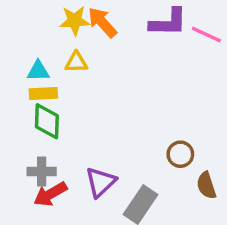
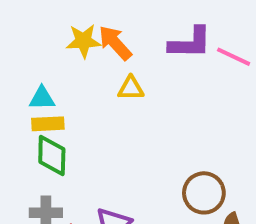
yellow triangle: (76, 62) -> (131, 88), moved
brown circle: (180, 154) -> (204, 193), size x1.4

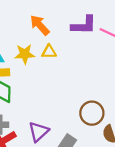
yellow star: (83, 41) -> (25, 54), moved

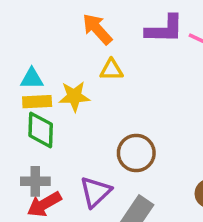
yellow star: (25, 54) -> (74, 96), moved
brown circle: (92, 113) -> (136, 153), moved

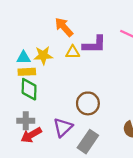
purple L-shape: (165, 29) -> (94, 45), moved
yellow star: (74, 96) -> (43, 55), moved

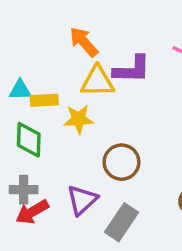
yellow triangle: (73, 52) -> (97, 81), size x1.5
yellow star: (43, 55) -> (79, 119), moved
yellow rectangle: (27, 72) -> (44, 100), moved

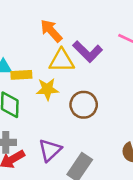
purple L-shape: (132, 69) -> (88, 52), turned 44
brown circle: (122, 162) -> (84, 105), moved

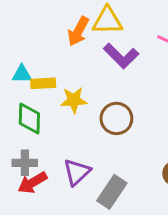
orange arrow: (51, 31) -> (78, 31), turned -110
yellow triangle: (62, 61) -> (107, 21), moved

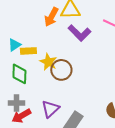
cyan triangle: (22, 74) -> (14, 45), turned -32
yellow star: (74, 100) -> (48, 62), turned 30
brown circle: (116, 118) -> (61, 70), moved

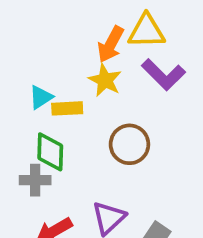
yellow star: (48, 62) -> (105, 80), moved
gray cross: (16, 103) -> (35, 180), moved

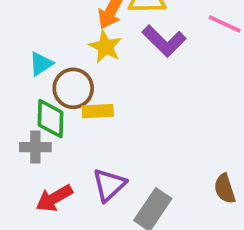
yellow rectangle: (67, 108) -> (98, 111), moved
brown circle: (129, 144) -> (73, 88), moved

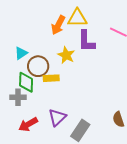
purple L-shape: (164, 41) -> (86, 41), turned 45
yellow star: (105, 47) -> (66, 55), moved

